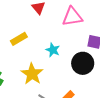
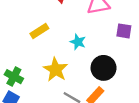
black circle: (83, 63) -> (104, 68), moved

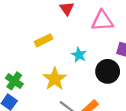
black circle: (104, 68) -> (108, 71), moved

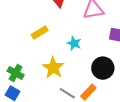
black circle: (108, 71) -> (103, 68), moved

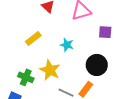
green cross: (16, 73) -> (26, 77), moved

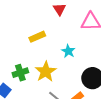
green cross: (26, 77) -> (20, 73), turned 35

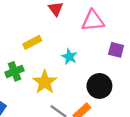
green cross: (20, 73) -> (14, 71), moved

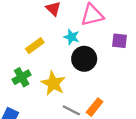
cyan star: (69, 57) -> (72, 37), moved
black circle: (99, 86) -> (84, 59), moved

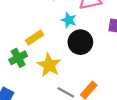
yellow rectangle: (35, 46) -> (35, 38), moved

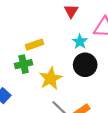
yellow rectangle: (35, 38) -> (35, 45), moved

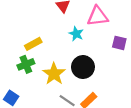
black circle: (85, 65) -> (83, 67), moved

